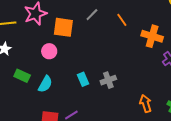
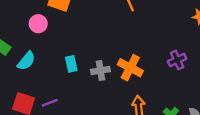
orange cross: (152, 36) -> (130, 68), moved

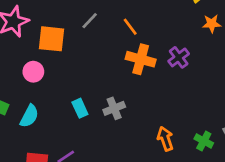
purple cross: (177, 60) -> (179, 57), moved
orange cross: (130, 68) -> (141, 59), moved

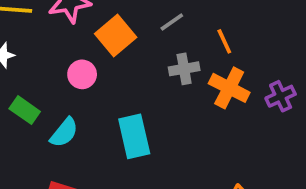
orange square: (51, 39) -> (116, 36), turned 32
cyan rectangle: (80, 108) -> (134, 136), size x1.6
gray cross: (114, 108) -> (184, 69), moved

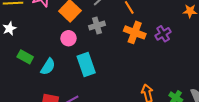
gray cross: (184, 69) -> (97, 25), moved
pink circle: (82, 74) -> (68, 38), moved

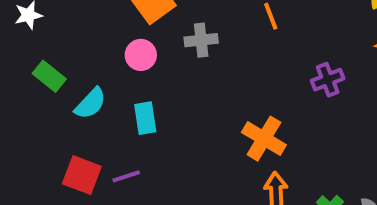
orange cross: (135, 32) -> (264, 139), moved
cyan rectangle: (86, 64) -> (145, 118), moved, size x0.7

